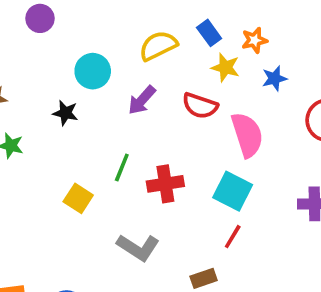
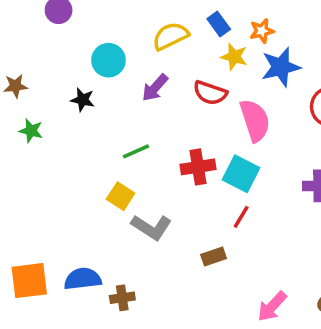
blue star: (274, 78) -> (281, 67), size x1.6
green line: (122, 167) -> (136, 151), turned 44
red cross: (165, 184) -> (198, 167), moved
yellow square: (78, 198) -> (121, 196), moved

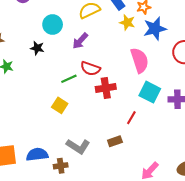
red semicircle: (210, 93) -> (90, 69), moved
cyan square: (241, 174) -> (150, 92), moved
gray L-shape: (152, 227) -> (78, 146), moved

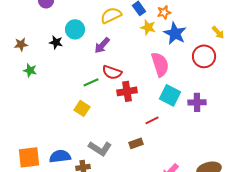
blue star: (155, 29) -> (175, 33), turned -30
black star: (37, 48) -> (56, 42), moved
red line: (131, 118) -> (152, 120), turned 32

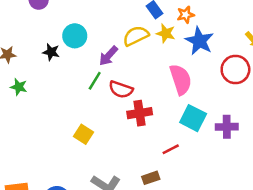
yellow semicircle: (111, 15) -> (136, 36), moved
green line: (91, 82) -> (95, 81), moved, turned -35

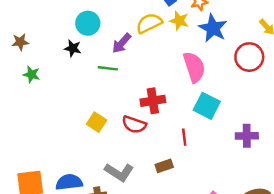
black star: (51, 52) -> (73, 48), moved
green line: (95, 81) -> (108, 68), turned 66
red semicircle: (121, 89) -> (134, 125), moved
purple cross: (227, 127) -> (247, 136), moved
red line: (171, 149) -> (184, 137), turned -70

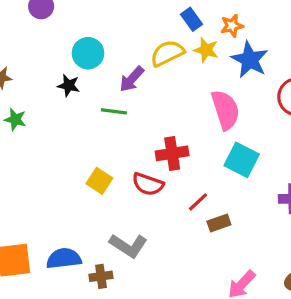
red line: (184, 137) -> (198, 202), moved, turned 54
brown rectangle: (164, 166) -> (219, 223), moved

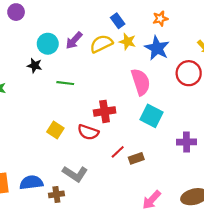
orange star: (232, 26) -> (160, 19), moved
purple arrow: (132, 79) -> (74, 40), moved
red line: (198, 202) -> (118, 152), moved

